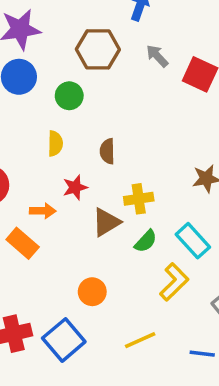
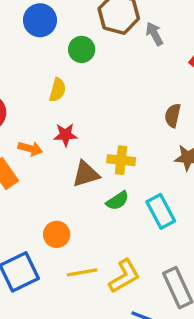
gray arrow: (157, 56) -> (154, 34), moved
brown semicircle: (107, 151) -> (173, 115), moved
yellow L-shape: (174, 282) -> (124, 276), moved
yellow line: (140, 340) -> (82, 272), moved

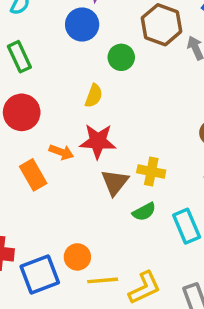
red star: (65, 135) -> (98, 141), size x1.5
brown triangle: (86, 174) -> (115, 182), turned -40
orange circle: (57, 234) -> (77, 257), moved

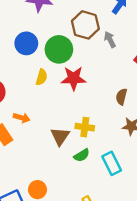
blue circle: (82, 24) -> (26, 43), moved
green circle: (121, 57) -> (59, 49), size x1.5
red star: (98, 141) -> (74, 78), moved

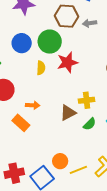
gray arrow: (110, 40) -> (90, 23), turned -56
brown triangle: (60, 136) -> (68, 113), turned 42

